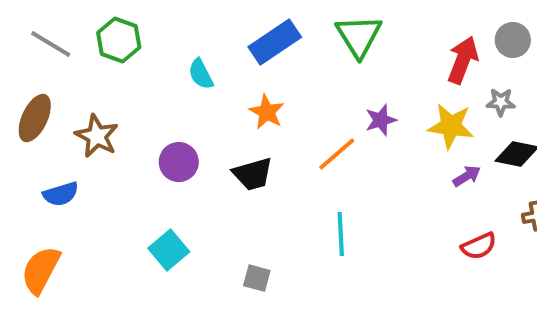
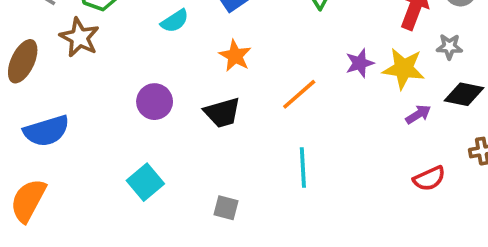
cyan semicircle: (201, 74) -> (175, 21), turned -96
purple star: (381, 120) -> (360, 63), moved
brown star: (97, 136) -> (79, 37), moved
blue semicircle: (61, 194) -> (46, 131), size x1.4

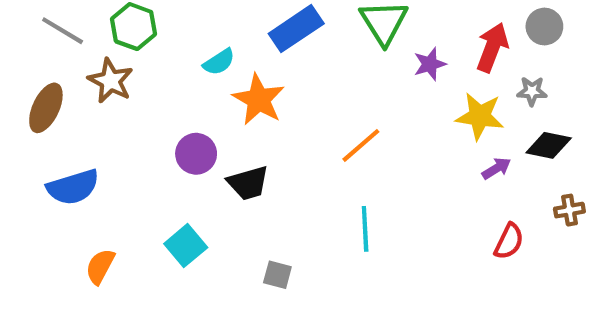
orange star: (235, 56) -> (259, 100), moved, size x1.4
purple star: (360, 63) -> (430, 64), moved
black trapezoid: (222, 113) -> (248, 183), moved
red semicircle: (429, 178) -> (509, 241), turned -40
orange semicircle: (28, 200) -> (100, 266), moved, size x0.7

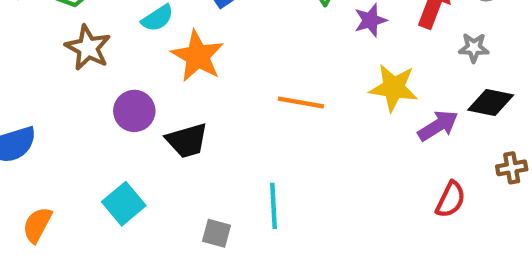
brown star: (111, 81) -> (88, 48), moved
yellow star: (480, 116) -> (394, 88), moved
orange line: (361, 145) -> (301, 103), turned 51
purple arrow: (496, 168) -> (438, 126), size x1.4
cyan line: (365, 229) -> (273, 206), moved

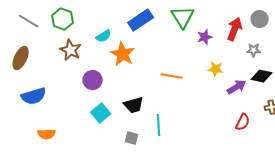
yellow star: (394, 88) -> (216, 69), size x0.7
black trapezoid: (187, 140) -> (134, 105), moved
cyan square: (124, 204) -> (101, 113), moved
orange semicircle: (37, 225) -> (47, 134), turned -120

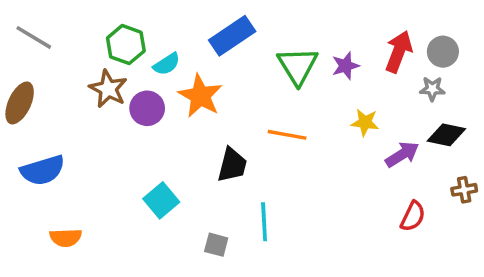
green triangle: (183, 17) -> (298, 66), moved
green hexagon: (63, 19) -> (126, 45), moved
gray circle: (260, 19) -> (443, 52), moved
purple circle: (93, 80) -> (147, 108), moved
black trapezoid: (134, 105) -> (232, 165), moved, turned -60

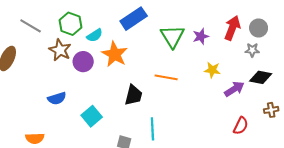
gray line: (34, 37) -> (31, 26), moved
blue semicircle: (43, 170) -> (57, 98), moved, size x0.7

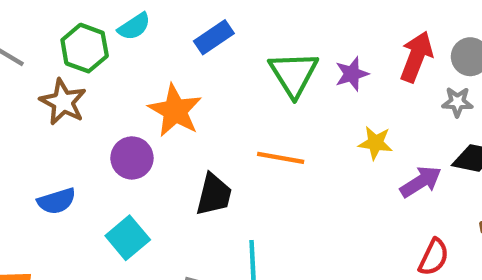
blue rectangle: (134, 19) -> (214, 37), size x0.7
cyan semicircle: (95, 35) -> (134, 27), moved
purple circle: (83, 62) -> (132, 158), moved

